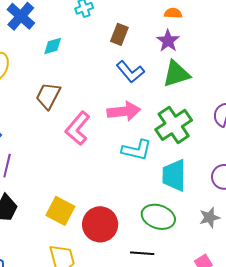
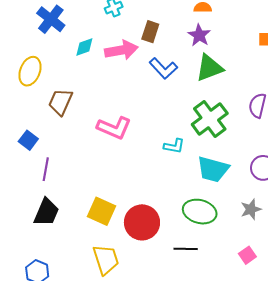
brown trapezoid: (48, 96) -> (60, 102), moved
pink arrow: (124, 111) -> (121, 50), moved
pink L-shape: (78, 128) -> (114, 128), turned -104
cyan L-shape: (137, 150) -> (174, 146), size x0.7
cyan trapezoid: (174, 175) -> (213, 169), turned -72

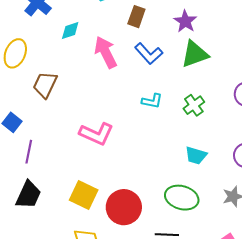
pink arrow: (121, 50) -> (106, 52), moved, turned -108
green cross: (210, 119) -> (194, 105), size x0.6
pink L-shape: (114, 128) -> (96, 134), moved
cyan L-shape: (174, 146) -> (152, 101), moved
cyan trapezoid: (213, 169) -> (196, 156), size x0.7

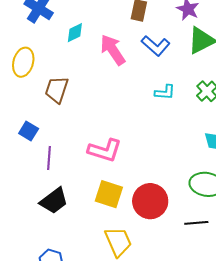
pink L-shape: (96, 134) -> (105, 150), moved
black trapezoid: (28, 195) -> (54, 201), turned 36

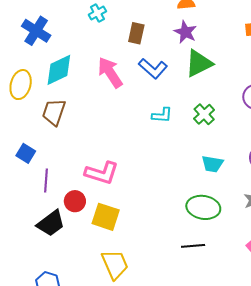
cyan diamond: (75, 33) -> (59, 70), moved, size x1.6
red circle: (150, 201) -> (75, 201), moved, size x0.6

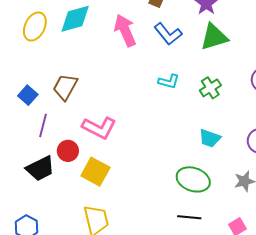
brown trapezoid: (54, 112) -> (65, 87), moved
black line: (193, 246) -> (189, 217), moved

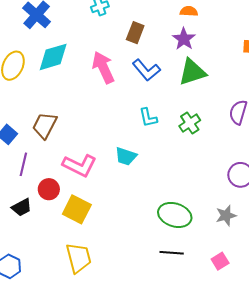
cyan L-shape: (169, 81) -> (148, 118), turned 65
cyan trapezoid: (210, 138) -> (126, 156), moved
black trapezoid: (40, 168) -> (22, 207), size x0.7

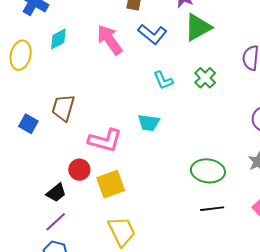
cyan diamond: (53, 57) -> (58, 39), size x0.7
purple line: (23, 164) -> (56, 222), moved, turned 45
yellow square: (77, 209) -> (111, 184), turned -36

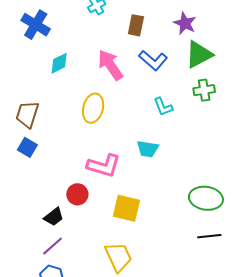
yellow ellipse: (21, 55) -> (93, 108), moved
green cross: (205, 78) -> (204, 90), moved, turned 35
brown trapezoid: (63, 108) -> (27, 114), moved
yellow square: (111, 184) -> (126, 208), moved, turned 32

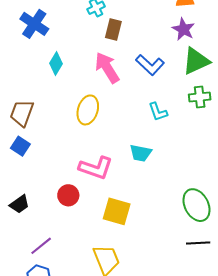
brown rectangle: (136, 25) -> (113, 29), moved
cyan diamond: (59, 63) -> (56, 64), turned -35
green ellipse: (206, 198) -> (196, 205), turned 52
black trapezoid: (54, 217) -> (19, 204), moved

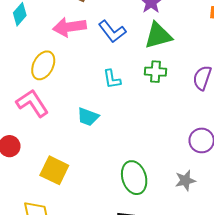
pink arrow: (107, 68) -> (69, 27), turned -76
pink L-shape: (96, 168) -> (32, 103), moved, turned -152

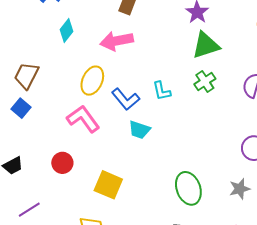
blue L-shape: (112, 32) -> (126, 99), moved
green cross: (156, 72) -> (205, 81), turned -35

